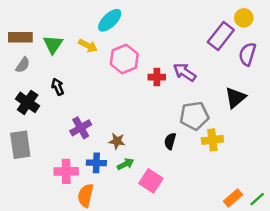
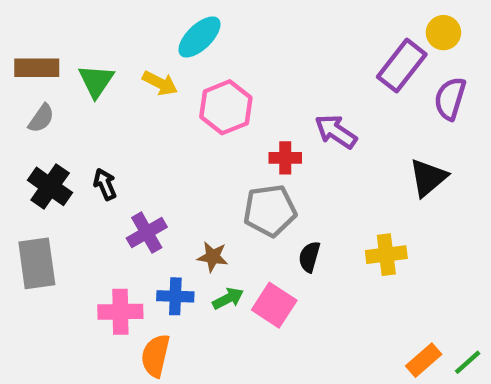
red cross: (157, 77) -> (285, 158), moved
black arrow: (58, 87) -> (105, 184), moved
gray pentagon: (194, 116) -> (270, 211), moved
pink square: (151, 181) -> (274, 305), moved

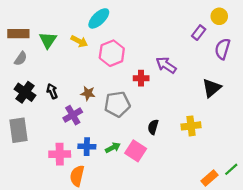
purple rectangle: (402, 66) -> (199, 33), size x0.6
gray pentagon: (270, 211) -> (117, 104), moved
brown star: (213, 257) -> (88, 93), moved
green line: (468, 362) -> (231, 169), moved

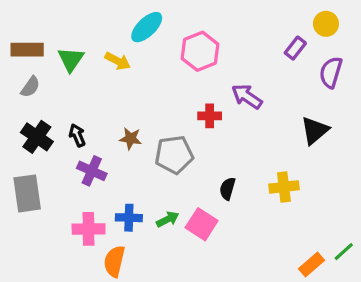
pink hexagon: (112, 53) -> (200, 51), moved
purple cross: (73, 115) -> (92, 171), moved, turned -36

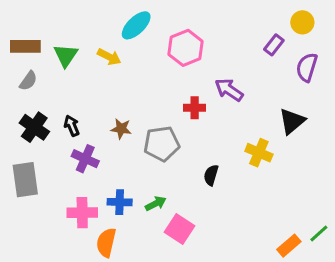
yellow cross: (284, 187) -> (259, 153), moved, turned 30
pink square: (202, 224) -> (180, 229), moved

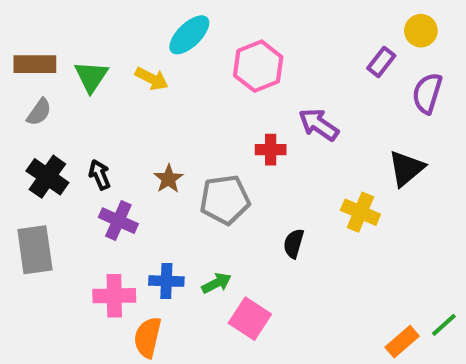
brown star: (121, 129) -> (168, 179), turned 30

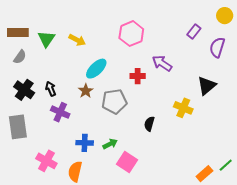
yellow circle: (421, 31) -> (225, 16), moved
cyan ellipse: (189, 35) -> (96, 69), moved
pink cross: (114, 296) -> (46, 161), moved, turned 30

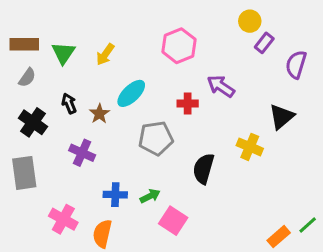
yellow circle: (225, 16) -> (250, 21), moved
yellow arrow: (77, 40) -> (105, 54), turned 98
black arrow: (51, 89) -> (69, 104), moved
brown star: (86, 91) -> (99, 114), moved
black semicircle: (149, 124) -> (204, 169), size x1.5

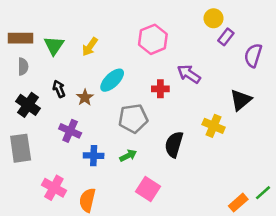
gray semicircle: (27, 78) -> (23, 67), turned -35
blue cross: (115, 195) -> (94, 156), moved
green arrow: (150, 196) -> (128, 156), moved

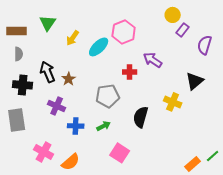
green triangle: (54, 46) -> (48, 23), moved
cyan ellipse: (112, 80) -> (99, 47), moved
black arrow: (59, 89) -> (48, 72), size x1.5
black cross: (28, 105) -> (23, 85), turned -30
orange semicircle: (87, 200) -> (71, 162), turned -144

